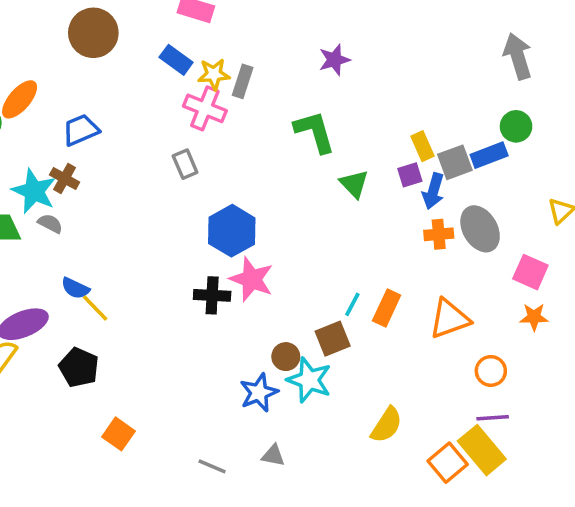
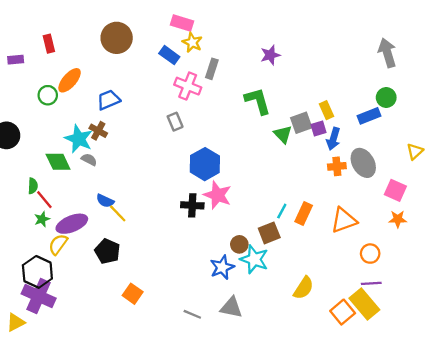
yellow star: (214, 74) -> (192, 42), moved, turned 30
gray square: (455, 162) -> (301, 123), moved
gray triangle: (273, 456) -> (231, 307), size x1.5

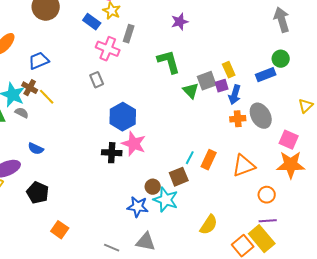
yellow line: (118, 213) -> (47, 97), moved
orange star: (398, 219) -> (291, 165), size x1.8
blue star: (222, 267) -> (138, 207), turned 30

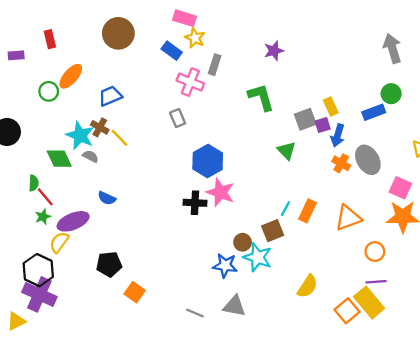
green triangle: (191, 91) -> (287, 151), moved
orange cross: (238, 119) -> (341, 163), turned 35
black pentagon: (38, 193) -> (109, 264), moved, turned -30

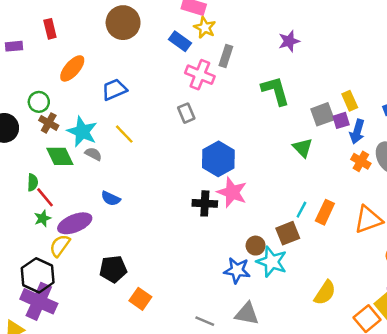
green circle: (49, 91) -> (39, 102), moved
brown cross: (100, 127) -> (49, 123), moved

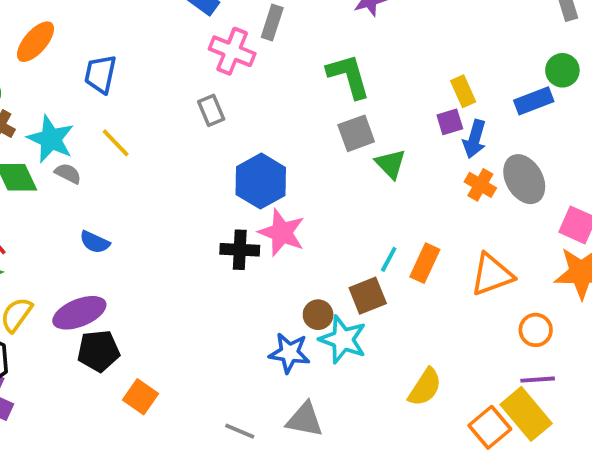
blue trapezoid: (114, 90) -> (100, 74), turned -55
gray square: (322, 114) -> (356, 133), moved
purple ellipse: (75, 223) -> (79, 313), moved

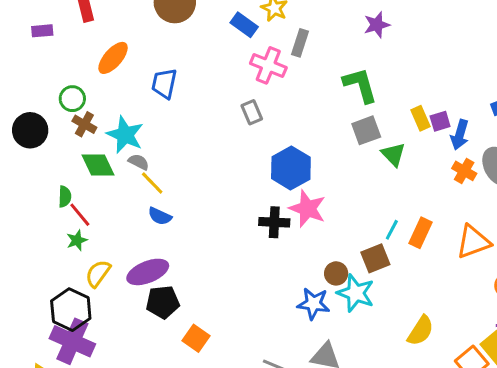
yellow rectangle: (463, 91) -> (421, 118), moved
yellow line: (116, 143) -> (152, 183), moved

